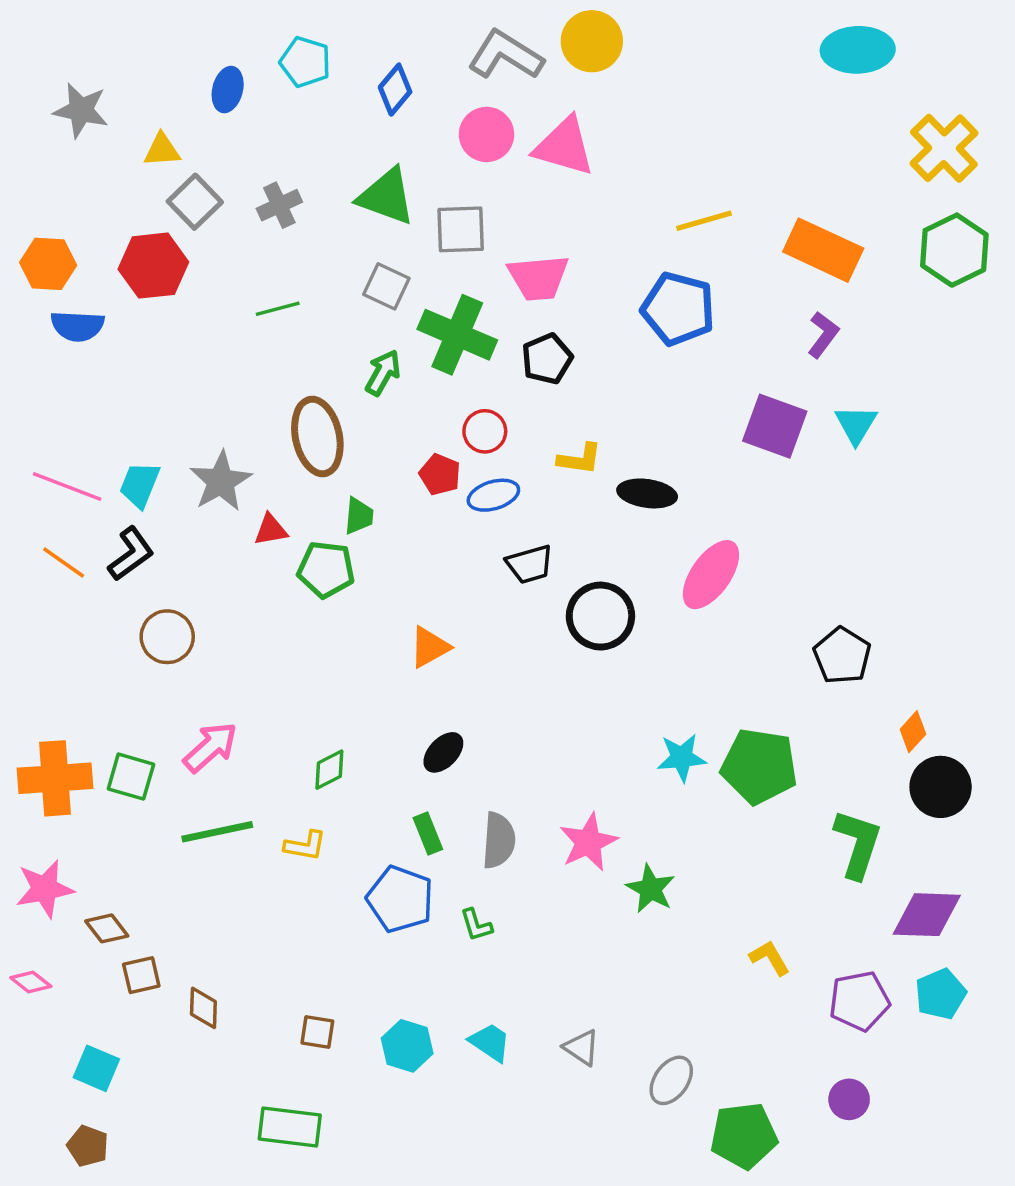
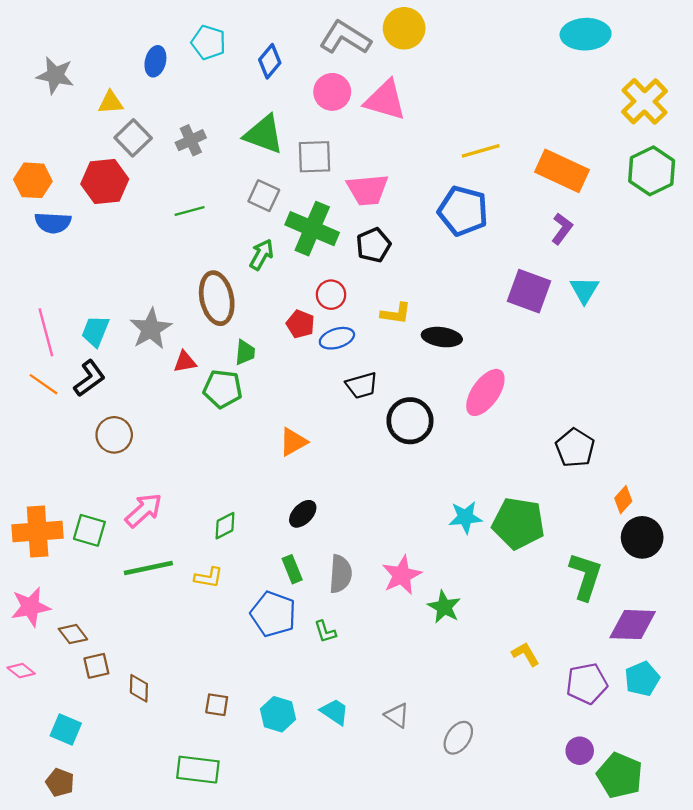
pink line: (67, 487) -> (46, 332), turned 54
green pentagon: (744, 1136) -> (620, 775), moved, turned 30

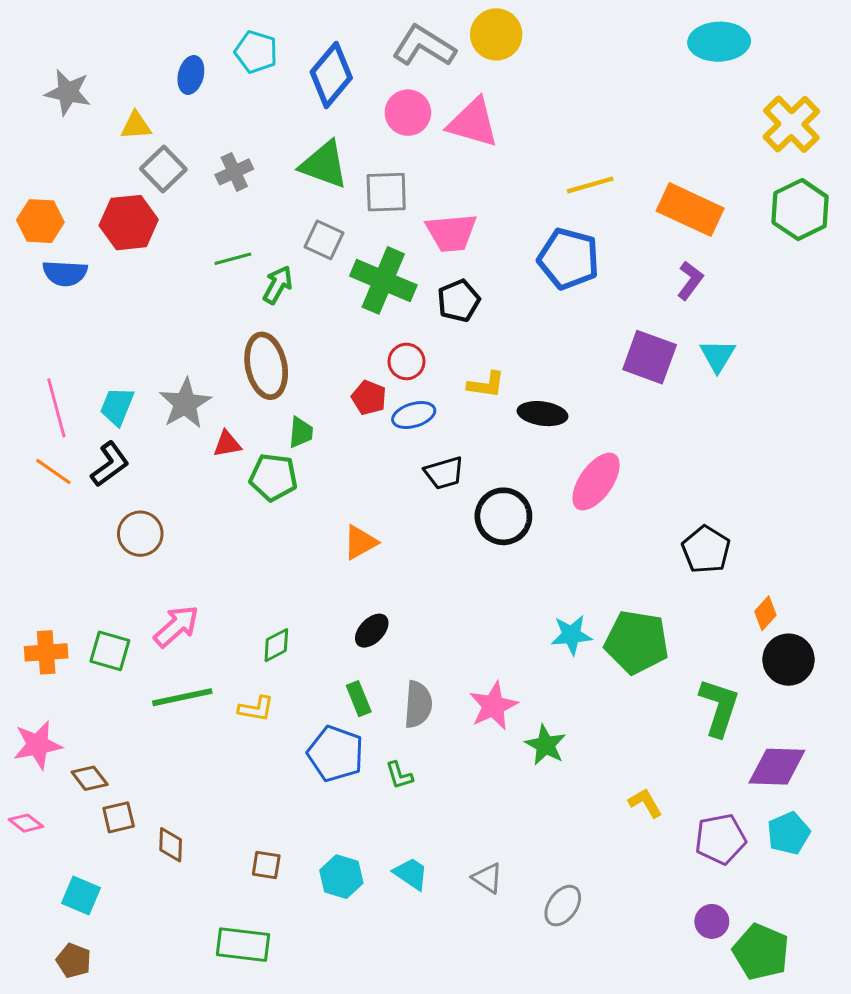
blue diamond: (270, 61) -> (331, 75), size x1.5
green arrow: (261, 255) -> (278, 285), moved
orange cross: (38, 532) -> (46, 652), size x0.7

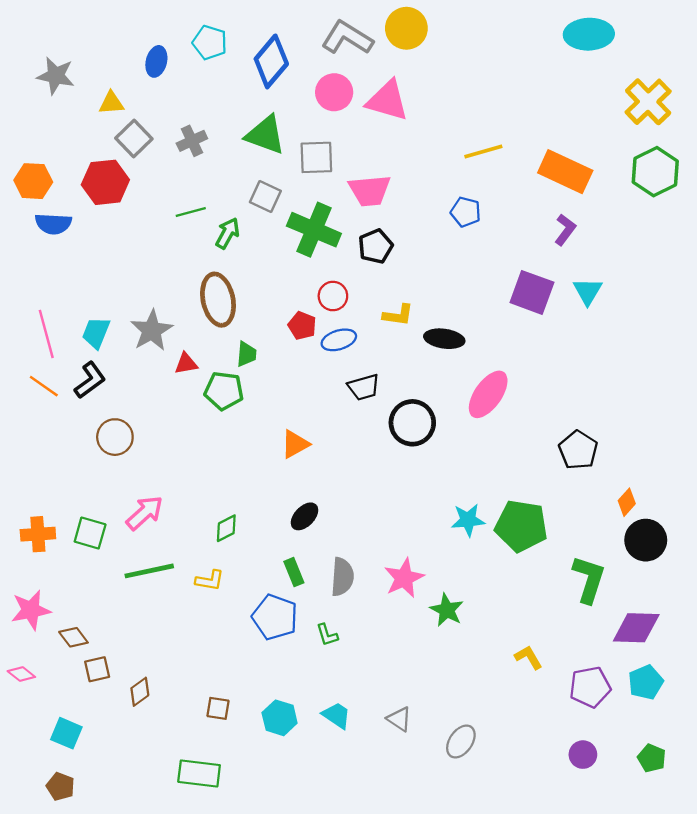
blue pentagon: (569, 259) -> (466, 212), size x0.6
brown diamond: (171, 845) -> (140, 692), turned 52
green pentagon: (761, 952) -> (652, 758), moved, size x0.6

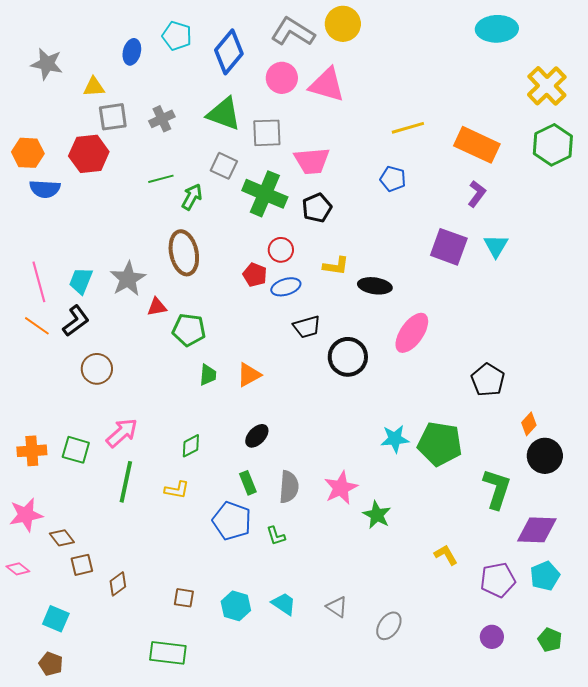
gray square: (134, 138) -> (113, 117), turned 36
green trapezoid: (246, 354) -> (208, 375), moved
green line: (149, 571) -> (126, 482), turned -66

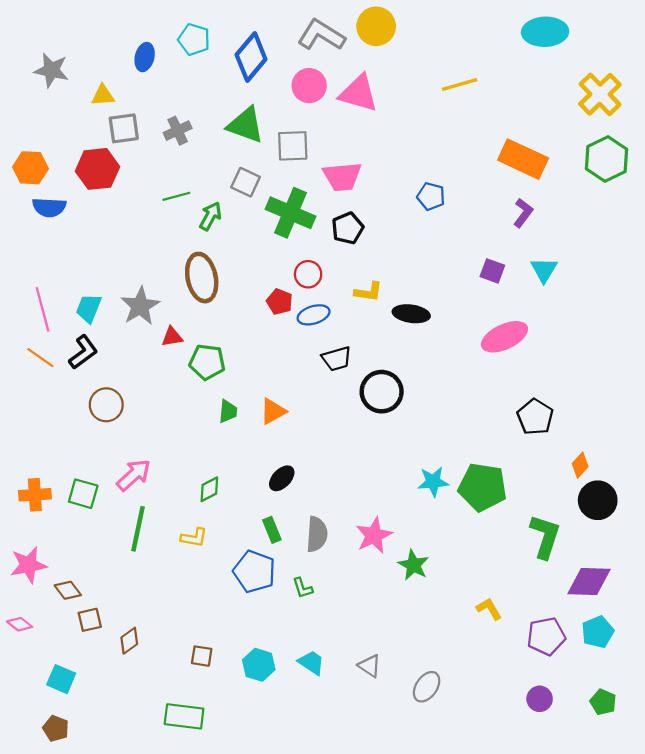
yellow line: (408, 128) -> (459, 84), moved
purple square: (449, 247) -> (492, 271), size x0.6
pink ellipse: (412, 333) -> (504, 337), moved, turned 30

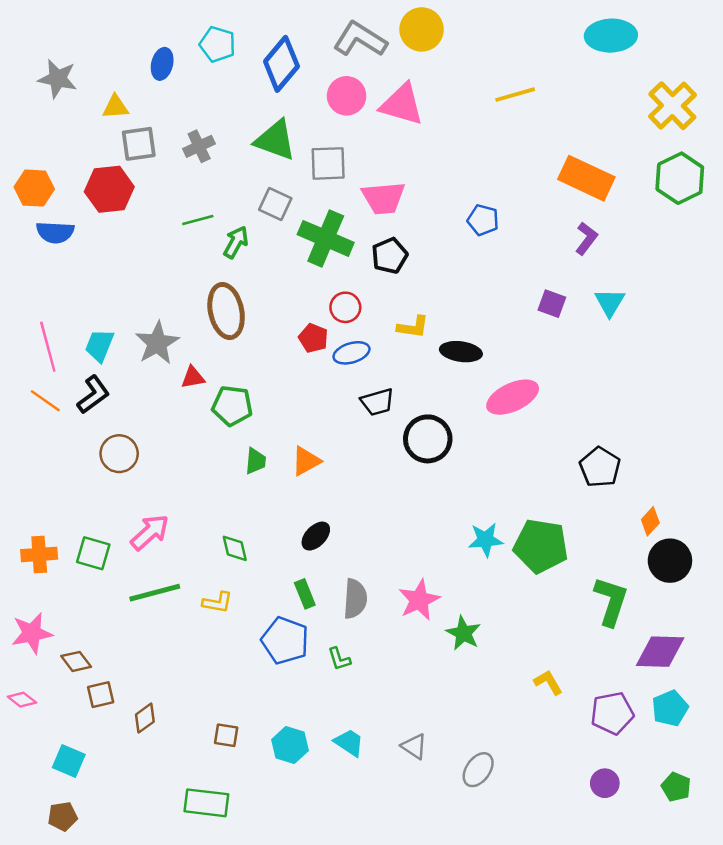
pink ellipse: (504, 337) -> (513, 397), moved
green diamond: (209, 489) -> (235, 548), turned -76
green line: (138, 529) -> (155, 593), turned 63
brown pentagon: (56, 728) -> (63, 816), turned -30

